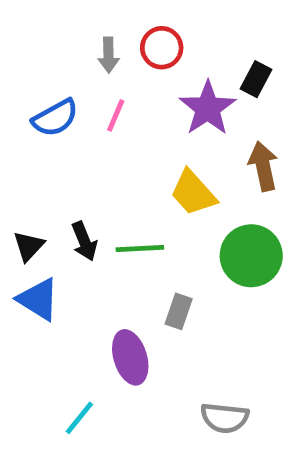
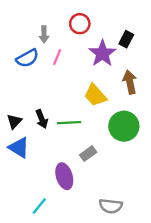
gray arrow: (108, 55) -> (44, 34), moved
gray rectangle: (179, 311) -> (88, 154), turned 35

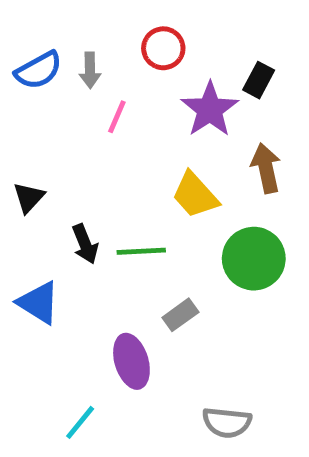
blue semicircle: (27, 58) -> (39, 70), moved
black triangle: (14, 121) -> (29, 197), moved

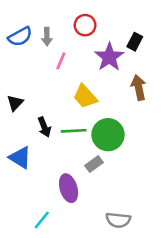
yellow trapezoid: (195, 195) -> (85, 96), moved
green circle: (254, 259) -> (108, 135), moved

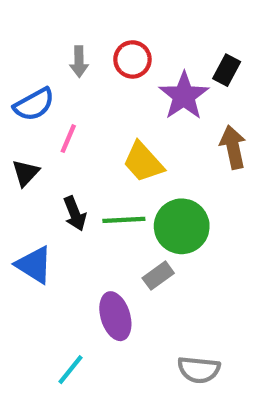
red circle: (85, 25) -> (132, 59), moved
blue semicircle: (20, 37) -> (34, 104), moved
pink line: (61, 61) -> (68, 139), moved

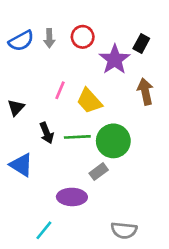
blue semicircle: (34, 104) -> (21, 41), moved
pink line: (68, 139) -> (60, 90), moved
purple ellipse: (115, 316) -> (72, 197), turned -72

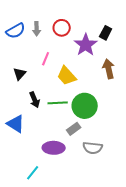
pink line: (60, 90) -> (46, 59), moved
black triangle: (16, 108) -> (20, 74), moved
gray semicircle: (124, 230) -> (93, 148), moved

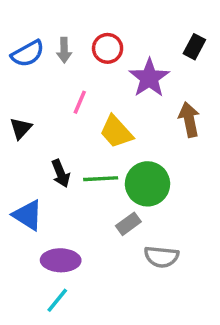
black rectangle: (106, 33) -> (194, 47), moved
black triangle: (20, 74) -> (21, 128), moved
purple ellipse: (54, 148) -> (61, 260), moved

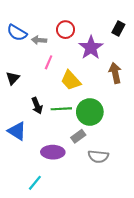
gray arrow: (64, 50) -> (39, 40), moved, turned 96
blue semicircle: (28, 54) -> (17, 33), turned 60
purple ellipse: (61, 260) -> (53, 152), moved

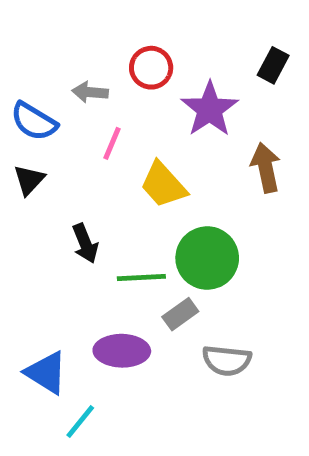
blue semicircle: (17, 33) -> (34, 121), moved
green line: (61, 109) -> (141, 278), moved
blue triangle: (17, 131) -> (46, 373), moved

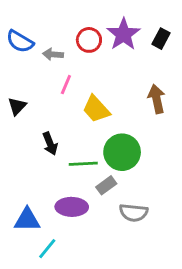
purple star: (210, 109) -> (124, 34), moved
blue semicircle: (34, 121) -> (20, 41), moved
blue triangle: (46, 373) -> (27, 220), turned -32

